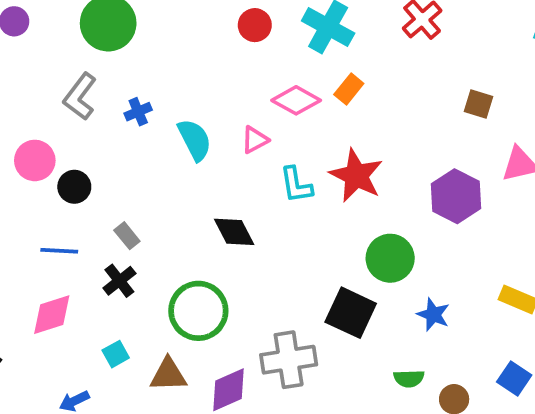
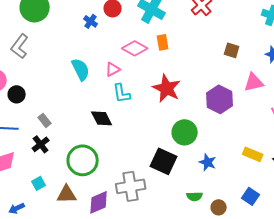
orange rectangle: (349, 89) -> (163, 42), turned -49
blue cross: (138, 112) -> (91, 21), moved, turned -32
cyan L-shape: (296, 185) -> (122, 93), moved

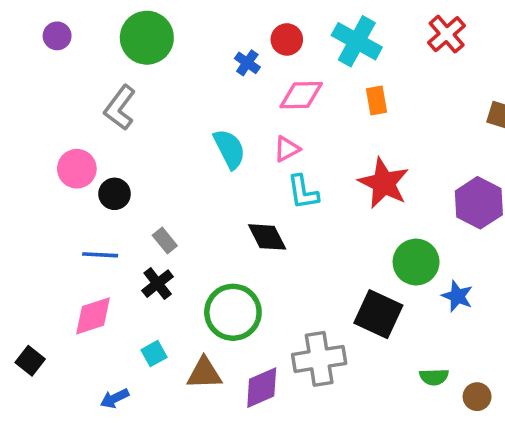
pink diamond: (135, 48) -> (301, 95), moved, turned -30
blue star: (208, 162) -> (457, 296), moved

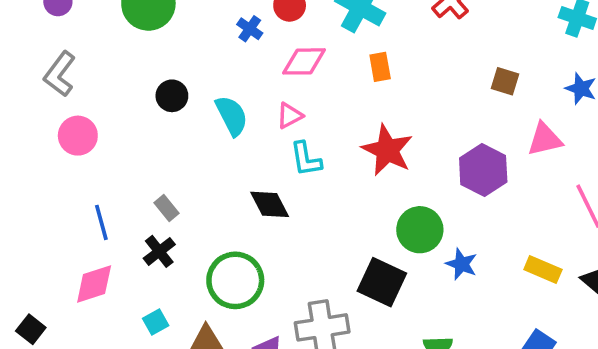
gray L-shape: (120, 108) -> (60, 74), moved
black circle: (115, 194) -> (172, 96), moved
blue line: (100, 255) -> (101, 222), turned 72

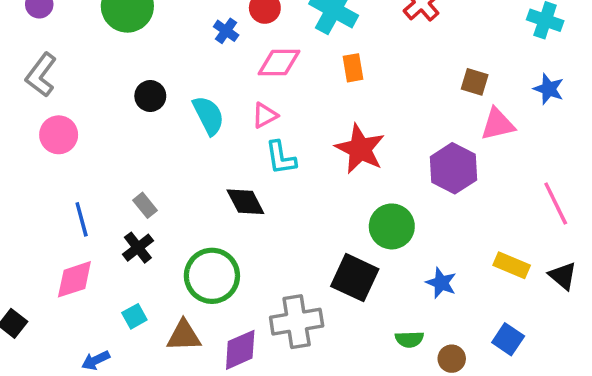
pink triangle: (545, 139) -> (498, 124), moved
blue star: (461, 264) -> (441, 283), moved

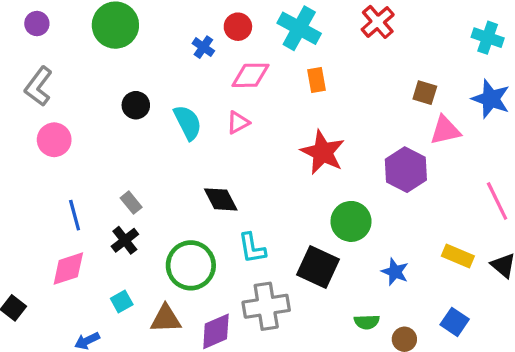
blue star: (549, 89) -> (491, 99), size x1.4
cyan L-shape: (281, 158) -> (252, 248), moved

